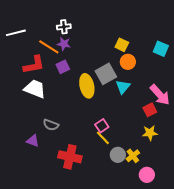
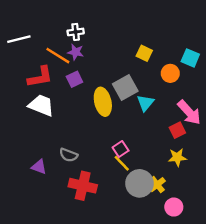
orange circle: (128, 62) -> (170, 73), moved
gray semicircle: (51, 125) -> (69, 155), moved
gray circle: (118, 155) -> (139, 183), size x1.5

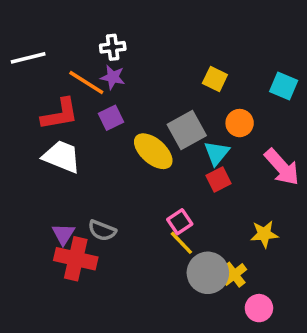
orange circle: (170, 73) -> (240, 123), moved
yellow ellipse: (103, 102) -> (153, 151), turned -36
red square: (177, 130) -> (218, 179), moved
purple triangle: (39, 167) -> (63, 234), moved, turned 42
red cross: (83, 186) -> (76, 259), moved

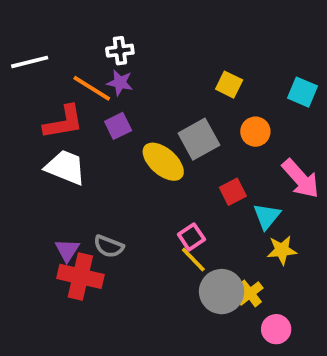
cyan triangle: (217, 153) -> (267, 216), moved

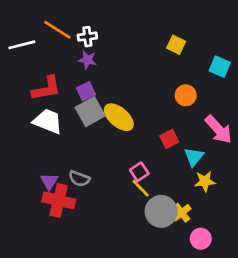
yellow square: (229, 85) -> (176, 45), moved
orange line: (92, 88) -> (57, 30), moved
gray square: (199, 139) -> (90, 112), moved

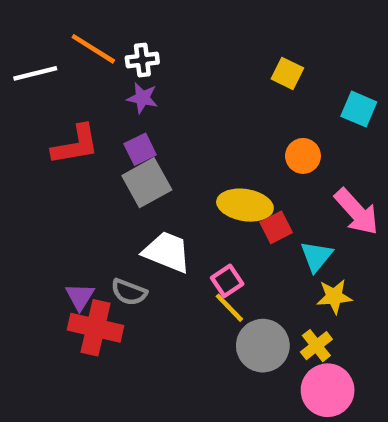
yellow ellipse: (119, 117) -> (245, 205), moved, turned -32
white trapezoid: (48, 121) -> (167, 252), moved
yellow cross: (182, 213) -> (316, 346), moved
pink circle: (201, 239) -> (328, 390), size x1.5

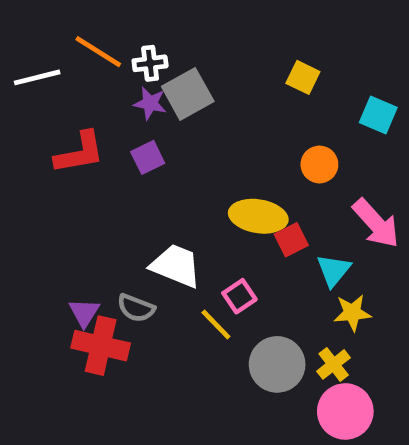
gray square: (147, 183) -> (188, 94), moved
yellow line: (229, 308) -> (216, 324), moved

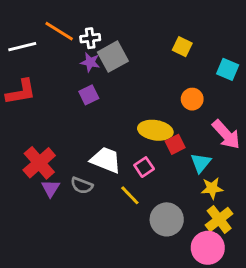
red L-shape: (79, 153) -> (21, 92), moved
pink square: (239, 296) -> (144, 167), moved
red cross: (101, 346) -> (39, 163), moved, turned 36
yellow cross: (334, 364) -> (219, 219), moved, size x1.4

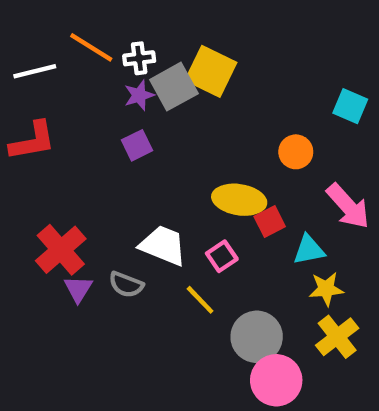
yellow square: (182, 47) -> (211, 71), moved, size x1.6
purple star: (90, 62) -> (139, 95), turned -30
cyan triangle: (201, 163) -> (309, 250), turned 40
pink circle: (208, 248) -> (276, 380), moved

